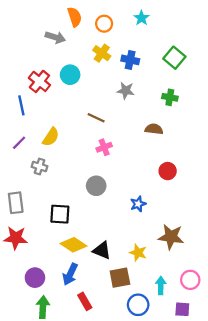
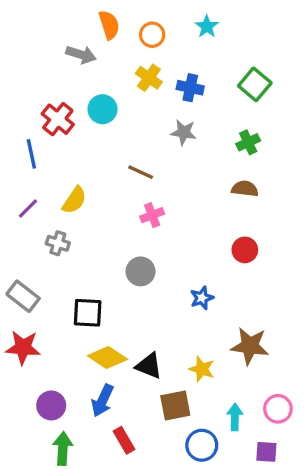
green cross: (170, 97) -> (248, 142), turned -35
brown semicircle: (154, 129) -> (245, 189), moved
gray rectangle: (16, 203) -> (23, 296), turned -45

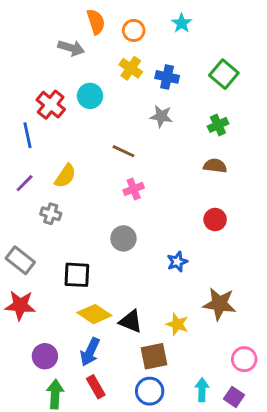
cyan arrow: (235, 417) -> (202, 390), moved
red rectangle: (124, 440) -> (96, 387), moved
blue circle: (202, 445) -> (150, 391), moved
purple square: (266, 452) -> (234, 397), turned 30

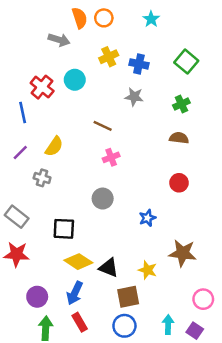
orange circle: (134, 30) -> (104, 18), moved
yellow cross: (131, 68) -> (109, 57), turned 30

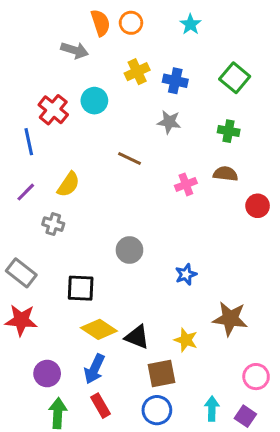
green cross: (181, 104) -> (229, 131), turned 35
pink cross: (111, 157) -> (186, 184), moved
red circle: (179, 183) -> (258, 206), moved

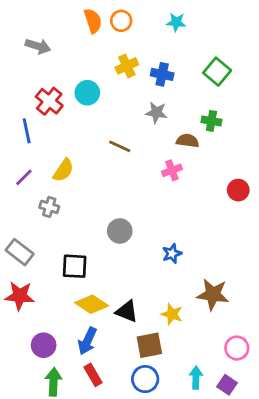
cyan star: (190, 24) -> (176, 22), turned -30
gray arrow: (75, 50) -> (38, 46), moved
brown semicircle: (226, 174) -> (187, 141), moved

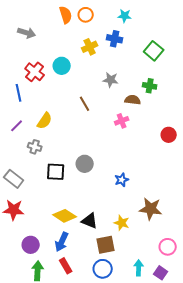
blue cross: (162, 74) -> (115, 39), moved
brown line: (120, 146) -> (85, 104), turned 35
black square: (75, 266) -> (56, 172), moved

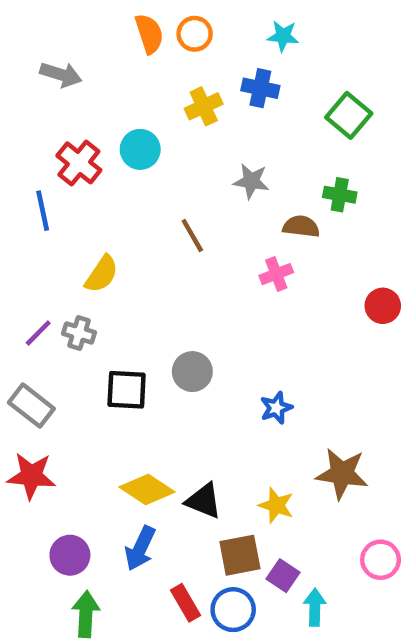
purple line: (17, 126) -> (38, 333), moved
red rectangle: (66, 266) -> (186, 603), moved
purple square: (161, 273) -> (283, 576), moved

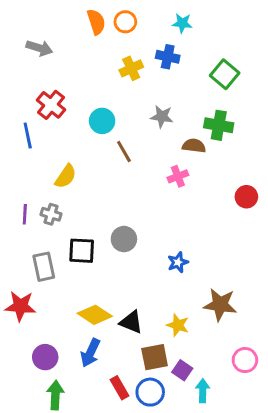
cyan circle: (140, 149) -> (102, 121), moved
green cross: (340, 195) -> (219, 125), size x1.4
purple line: (38, 333) -> (25, 214), turned -42
gray rectangle: (31, 406) -> (44, 267), moved, turned 40

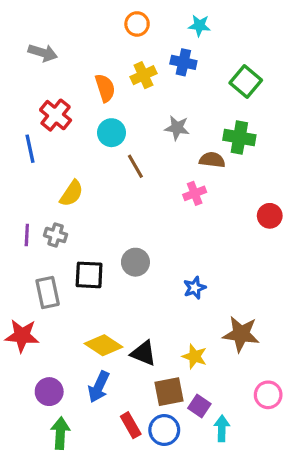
orange semicircle: (96, 22) -> (105, 88), moved

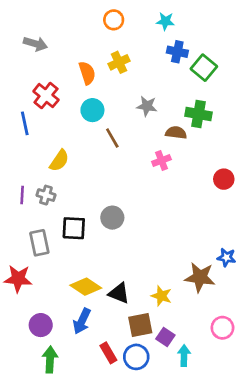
blue cross: (183, 62) -> (177, 52), moved
blue star: (195, 288) -> (226, 257), moved, turned 30

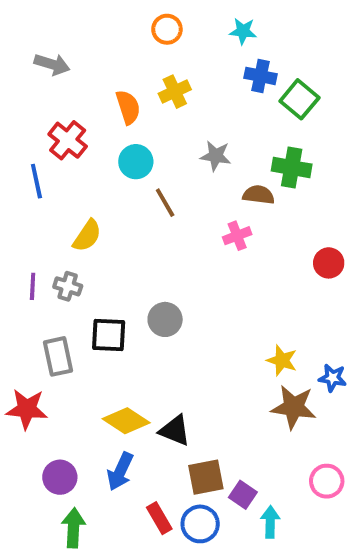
yellow star: (161, 296) -> (282, 360), moved

